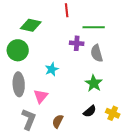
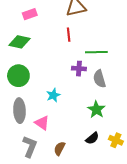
green diamond: (31, 25) -> (19, 42), moved
pink triangle: (41, 96) -> (42, 123), turned -35

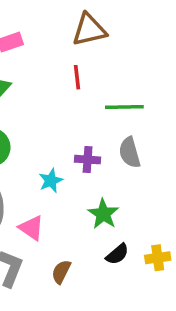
purple cross: (79, 69) -> (88, 160), moved
green star: (96, 110) -> (103, 214), moved
yellow cross: (116, 140) -> (158, 258), turned -32

